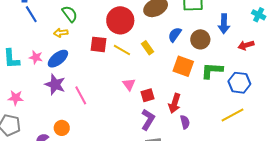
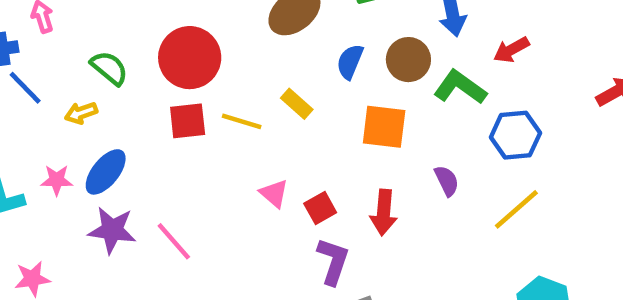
red circle: (120, 20) -> (190, 58), moved
yellow arrow: (61, 33) -> (81, 113), moved
green L-shape: (212, 70) -> (460, 87), moved, turned 45
purple semicircle: (185, 122) -> (447, 181), moved

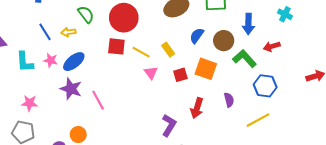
blue line: (25, 88) -> (45, 32), moved
pink triangle: (274, 193) -> (151, 73), moved
red square: (320, 208) -> (180, 75), moved

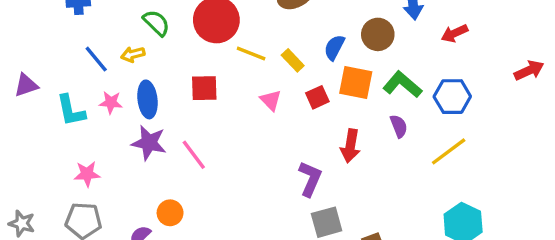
blue semicircle: (197, 36) -> (334, 47), moved
red square: (116, 46) -> (204, 88), moved
yellow line: (141, 52) -> (251, 54), moved
green L-shape: (244, 58) -> (402, 85), moved
blue ellipse: (74, 62) -> (148, 99), turned -50

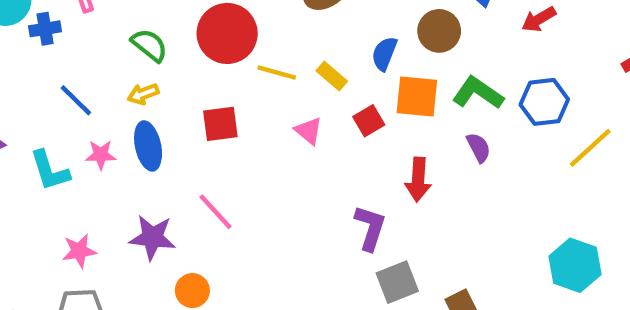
yellow arrow: (133, 54) -> (143, 94), moved
purple star: (149, 143) -> (152, 237), moved
yellow line: (449, 151) -> (590, 148), moved

